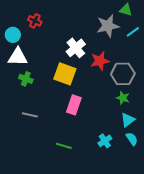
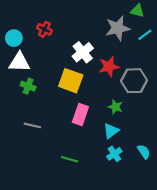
red cross: (35, 21) -> (44, 29), moved
green star: (123, 98) -> (115, 107), moved
cyan triangle: (128, 120) -> (111, 131), moved

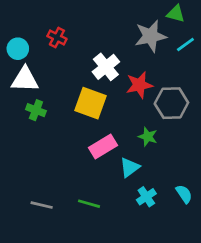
pink rectangle: (80, 115) -> (103, 146), turned 40
gray line: (32, 125) -> (42, 205), moved
cyan triangle: (111, 131) -> (130, 167), moved

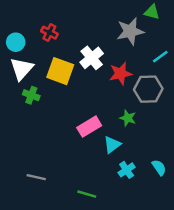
cyan line: (185, 44) -> (160, 57), moved
white triangle: (25, 79) -> (22, 69), turned -50
yellow square: (90, 103) -> (60, 71), moved
green line: (89, 204) -> (87, 194), moved

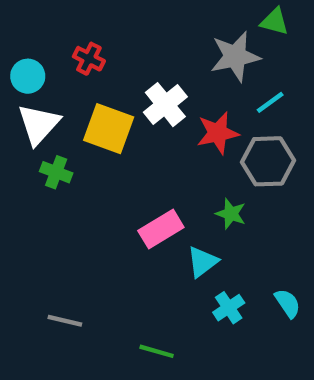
cyan line: (160, 57) -> (270, 102), moved

